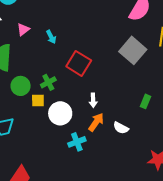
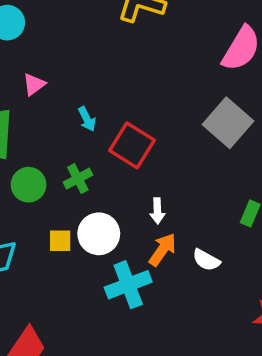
cyan arrow: (51, 37) -> (87, 119), moved
yellow square: (38, 100) -> (60, 241), moved
cyan cross: (77, 142) -> (128, 285), size x1.4

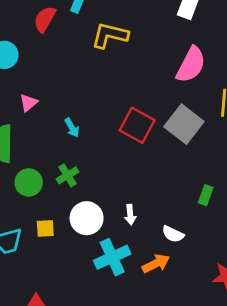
red square: (132, 145) -> (137, 125), moved
white arrow: (157, 211) -> (130, 215), moved
yellow square: (60, 241) -> (45, 228), moved
orange arrow: (163, 250) -> (156, 264), moved, turned 32

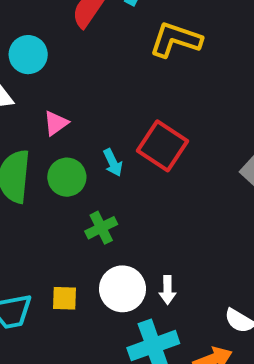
red square: (137, 125) -> (163, 146), moved
green circle: (29, 182) -> (67, 177), moved
white arrow: (130, 215) -> (167, 290), moved

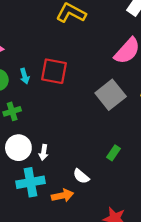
red square: (163, 146) -> (54, 71), turned -32

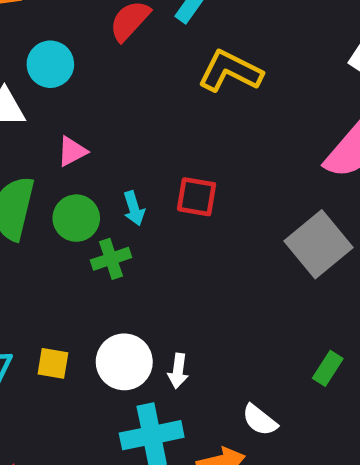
red square: (54, 71) -> (197, 197), size x0.7
green cross: (12, 111) -> (111, 259), moved

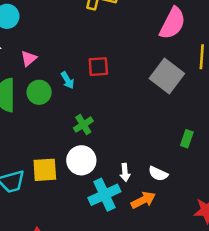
green cross: (111, 259) -> (83, 125), moved
yellow square: (53, 363) -> (45, 170), size x1.5
white arrow: (178, 371) -> (125, 172), moved

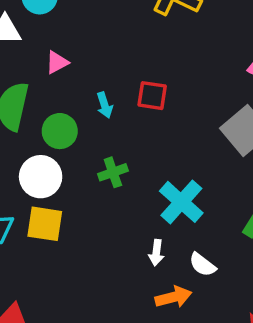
green circle: (39, 92) -> (60, 131), moved
white circle: (81, 160) -> (41, 177), moved
cyan cross: (104, 195) -> (181, 202), moved, turned -36

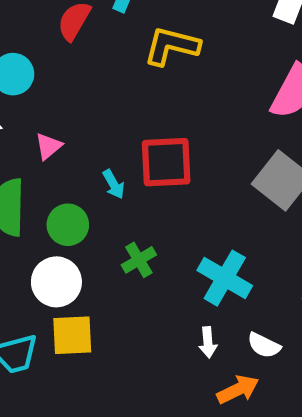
red square: (152, 96) -> (166, 162), size x1.5

